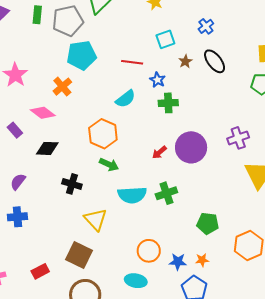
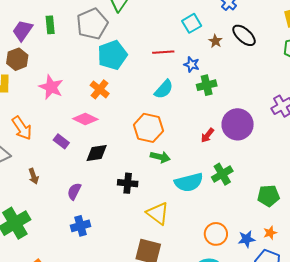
green rectangle: (37, 15) -> (50, 25), moved

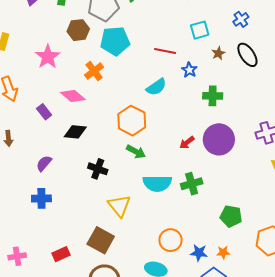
brown hexagon: (17, 59) -> (78, 30), moved
green cross: (207, 85) -> (213, 96), moved

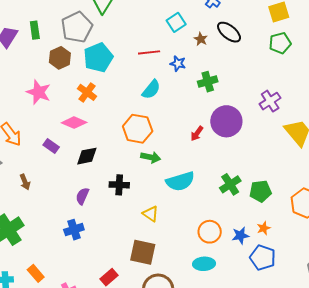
purple semicircle: (44, 163) -> (82, 196), moved
green cross: (192, 184) -> (230, 184), moved
yellow triangle: (119, 206) -> (151, 214), size x0.7

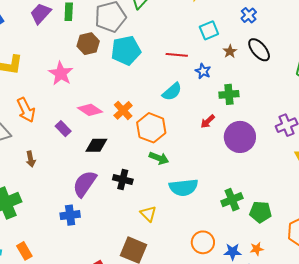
orange cross: (87, 92) -> (123, 110), moved
red arrow: (197, 134) -> (208, 121), moved
purple semicircle: (82, 196) -> (85, 184), size x1.6

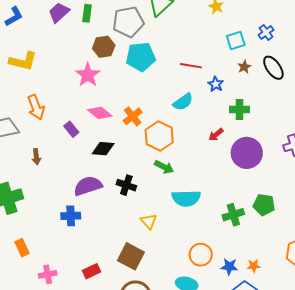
cyan square: (209, 30) -> (236, 40), moved
pink star: (61, 73) -> (88, 75), moved
purple semicircle: (85, 184) -> (88, 186), turned 32
green pentagon: (260, 212) -> (264, 205), moved

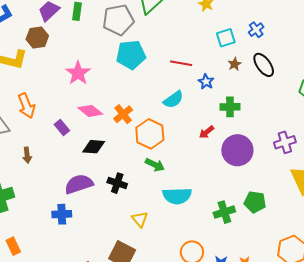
brown hexagon: (104, 47) -> (37, 38), moved

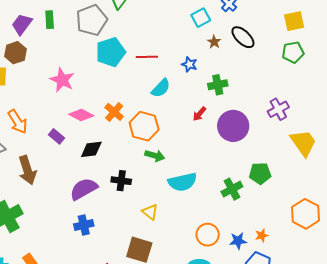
red line: (181, 63) -> (147, 57), moved
brown arrow: (27, 155) -> (27, 170), size x1.8
blue cross: (62, 214) -> (84, 225), moved

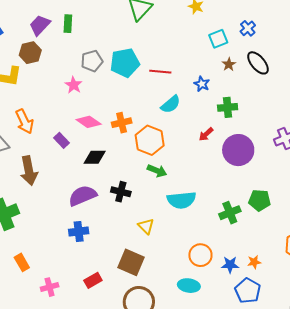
gray pentagon: (92, 20) -> (92, 61), moved, size x0.7
pink star: (62, 80) -> (74, 85), size x0.7
orange cross: (114, 112) -> (122, 123), turned 30

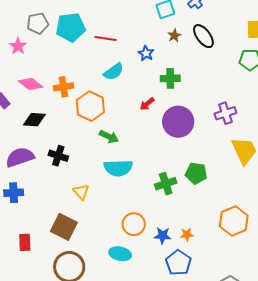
green arrow: (157, 171) -> (109, 137), moved
red rectangle: (93, 280) -> (25, 242), turned -66

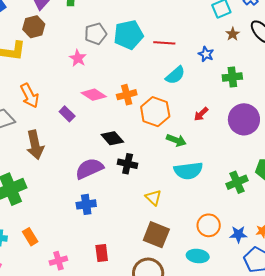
red arrow: (147, 104) -> (201, 114), moved
black diamond: (34, 120) -> (112, 138), moved, turned 50
brown square: (64, 227) -> (156, 235), moved

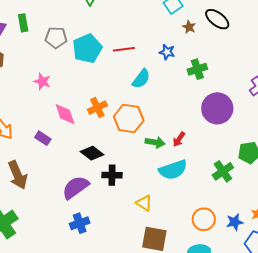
gray pentagon: (96, 34) -> (56, 38), moved, turned 30
pink diamond: (94, 95) -> (65, 114), turned 50
red arrow: (201, 114) -> (179, 139), moved

